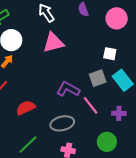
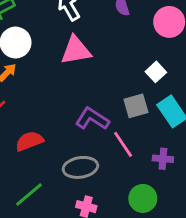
white square: (110, 54) -> (156, 72), turned 32

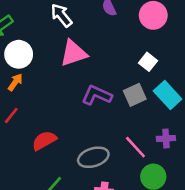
purple L-shape: (92, 119) -> (97, 95), moved
pink line: (123, 144) -> (135, 147), moved

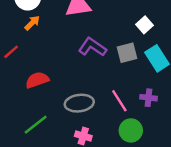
orange arrow: (15, 82) -> (32, 23), moved

